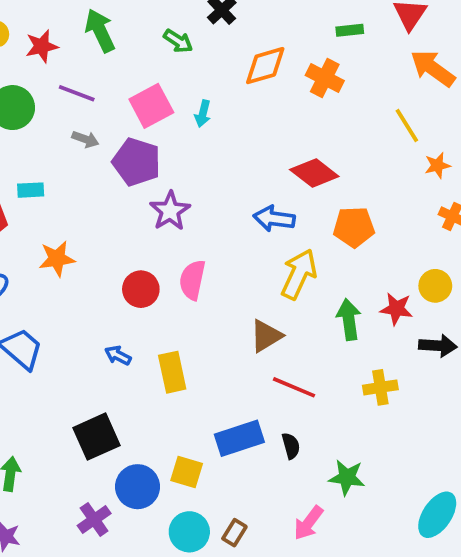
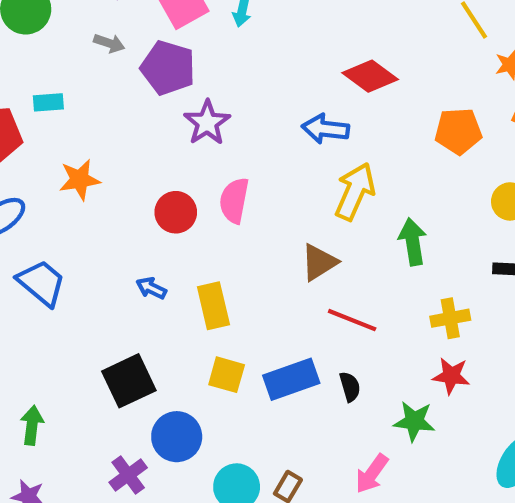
orange pentagon: (354, 227) -> (458, 131), moved
red star: (396, 309) -> (451, 376), moved
yellow square: (187, 472) -> (227, 375), moved

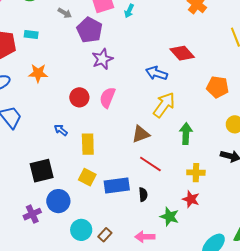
pink arrow: (372, 474) -> (145, 237), turned 42

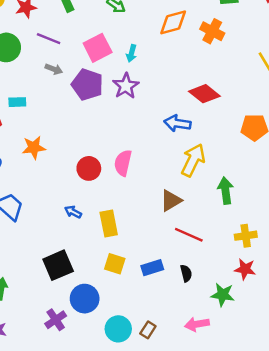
purple star: (102, 59) -> (126, 86), moved
blue rectangle: (117, 185) -> (152, 268), size x0.7

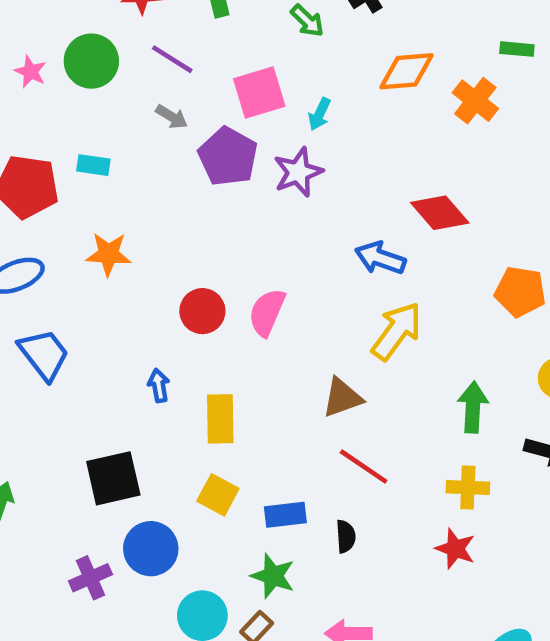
green arrow: (226, 191) -> (473, 407), moved
blue arrow: (73, 212) -> (159, 386), turned 42
green star: (223, 295) -> (273, 576), moved

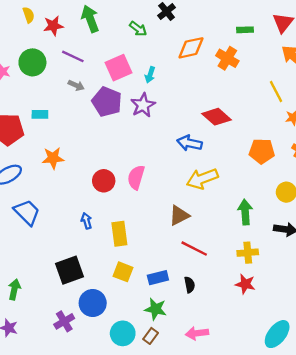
yellow arrow: (397, 331) -> (202, 179), turned -140

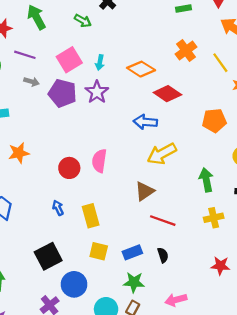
orange diamond: (191, 48) -> (141, 69), moved, turned 52
orange cross: (227, 58) -> (186, 50), moved, turned 30
red star: (245, 284) -> (220, 266), moved

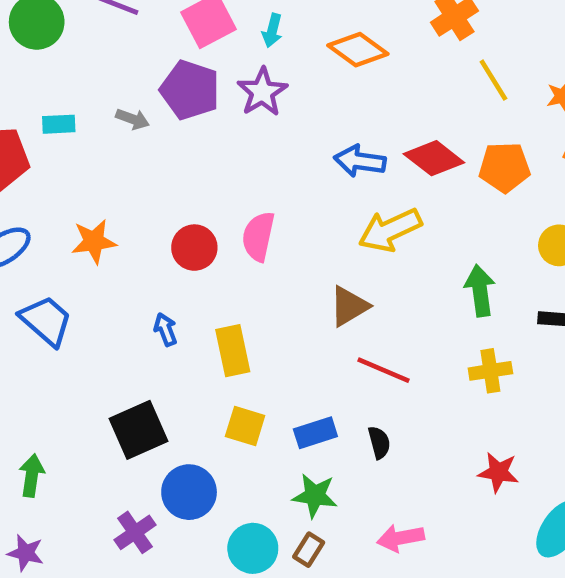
yellow line: (220, 63) -> (493, 80), moved
gray arrow: (32, 82) -> (133, 119), moved
red diamond: (167, 94) -> (434, 158), moved
orange star: (19, 153) -> (94, 241), moved

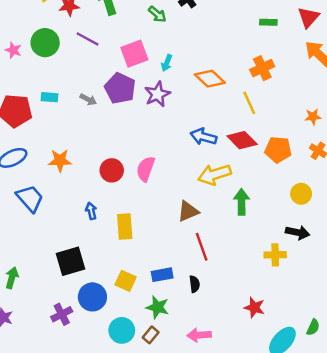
yellow line: (493, 80) -> (249, 103), moved
green arrow: (480, 291) -> (242, 202), moved
red line: (383, 370) -> (202, 247), turned 40
yellow cross: (490, 371) -> (275, 255), moved
yellow square: (245, 426) -> (126, 281), moved

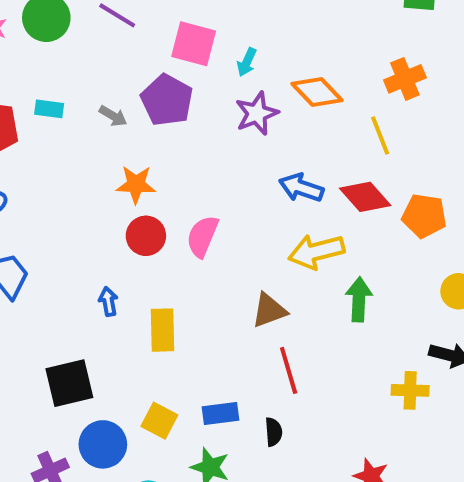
pink square: (134, 54) -> (194, 44), turned 32
purple star: (157, 94) -> (257, 113), moved
orange star: (60, 160) -> (136, 185), moved

